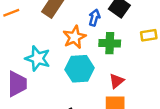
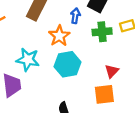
green cross: (110, 43) -> (102, 32), moved
red triangle: (117, 81) -> (112, 71), moved

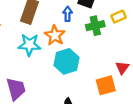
cyan star: (28, 60) -> (29, 45), moved
red triangle: (112, 71) -> (122, 68), moved

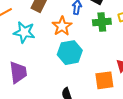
cyan star: (29, 45) -> (24, 32), moved

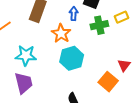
cyan star: (24, 32) -> (26, 55), moved
orange square: (104, 80) -> (108, 82), turned -36

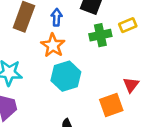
blue arrow: (74, 14) -> (57, 17), moved
orange square: (108, 82) -> (111, 105), turned 30

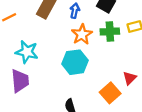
orange star: (53, 45) -> (82, 34), moved
orange square: (111, 105) -> (110, 93), turned -30

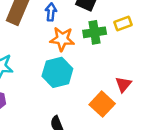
orange star: (82, 34) -> (62, 39), turned -30

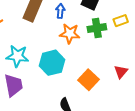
cyan hexagon: (57, 72) -> (52, 63), moved
orange square: (102, 104) -> (89, 80), moved

